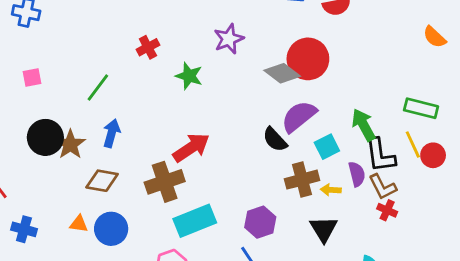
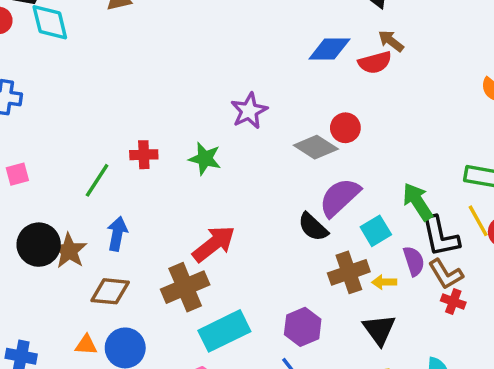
red cross: (148, 47) -> (144, 155), moved, turned 30
red circle: (308, 59) -> (345, 128), size x0.6

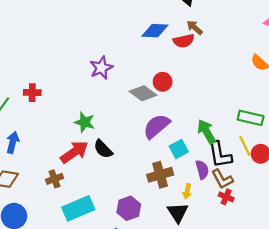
green star: (205, 159) -> (85, 122), moved
black semicircle: (313, 227) -> (103, 149), moved
yellow arrow: (384, 282) -> (187, 191), moved, turned -80
brown cross: (185, 287) -> (54, 179), size x0.6

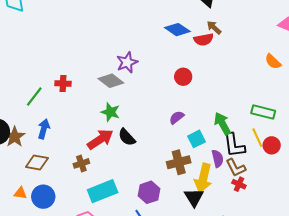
blue diamond: (155, 31) -> (177, 30), turned 30
gray diamond: (143, 93) -> (111, 81), moved
purple semicircle: (157, 126) -> (177, 117), size x0.6
yellow arrow: (187, 191) -> (203, 178), size x2.0

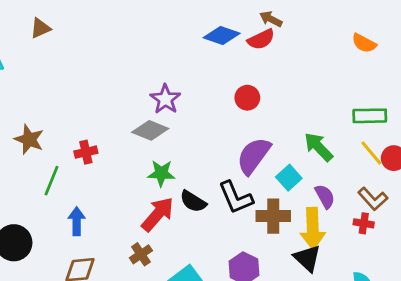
purple semicircle: (177, 117) -> (254, 156), size x1.8
brown star: (15, 137) -> (29, 139), moved
black L-shape: (234, 145) -> (236, 198), moved
brown cross: (179, 162) -> (273, 216), turned 30
brown L-shape: (236, 168) -> (373, 199), moved

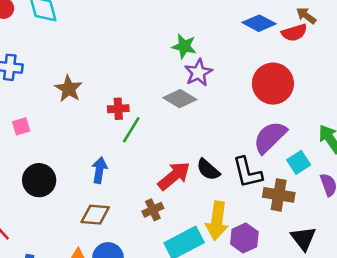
red circle: (247, 98) -> (273, 84), size x1.8
green star: (161, 173) -> (184, 46), moved
green line: (51, 181) -> (131, 130), moved
yellow arrow: (313, 229) -> (217, 221), moved

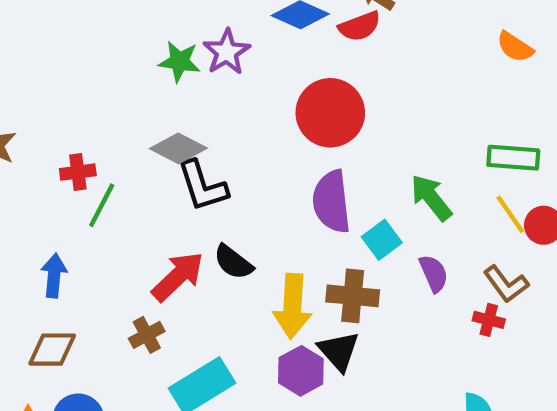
purple star: (198, 73) -> (227, 52), moved
purple semicircle: (270, 137) -> (332, 202), turned -48
black L-shape: (247, 172) -> (202, 186), moved
yellow arrow: (217, 221) -> (293, 306), moved
black triangle: (303, 238) -> (339, 351), moved

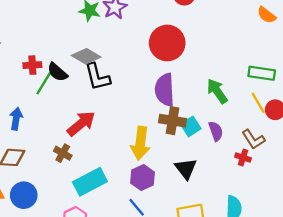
cyan square: (382, 240) -> (191, 126), moved
black semicircle: (233, 262) -> (57, 72), moved
brown cross: (353, 296) -> (172, 121), moved
brown cross: (147, 335) -> (63, 153), turned -36
black triangle: (339, 351) -> (186, 169), moved

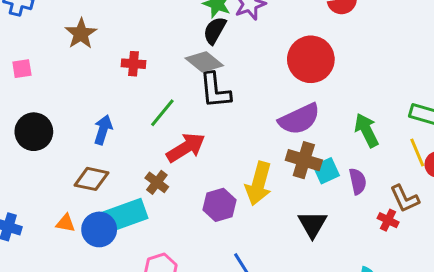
black semicircle: (57, 72) -> (215, 30), moved, turned 70
green line: (44, 83) -> (162, 113), moved
purple semicircle: (165, 90) -> (299, 119), turned -120
purple hexagon: (142, 178) -> (219, 205), moved
cyan rectangle: (90, 182) -> (125, 215), moved

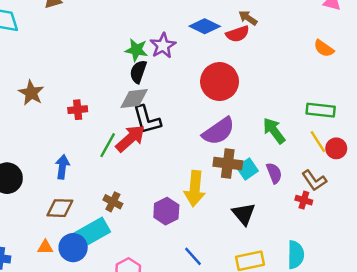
gray diamond: (204, 62) -> (134, 98), turned -36
red arrow: (186, 148) -> (130, 138), moved

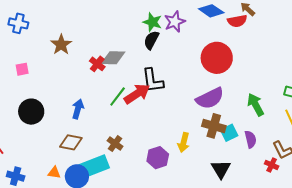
gray diamond: (134, 98) -> (113, 58), moved
red cross: (78, 110) -> (97, 64), turned 35
yellow arrow: (195, 189) -> (184, 143), size x0.7

